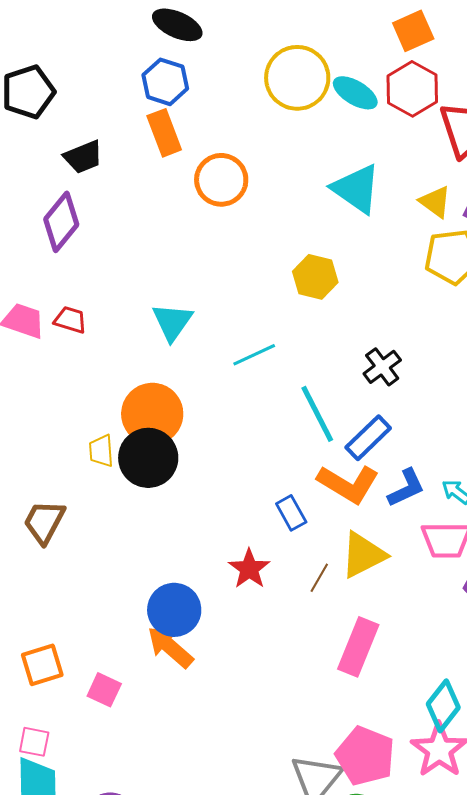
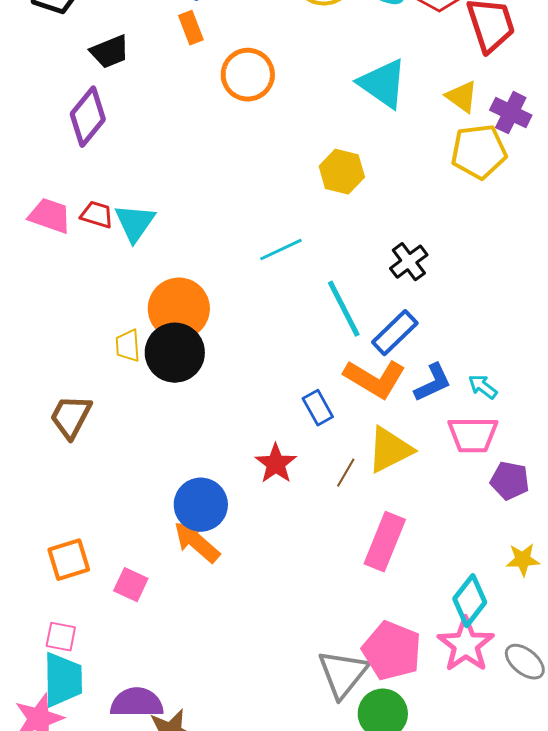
orange rectangle: (164, 133) -> (191, 28), size x0.7
cyan triangle: (172, 322) -> (135, 223), moved

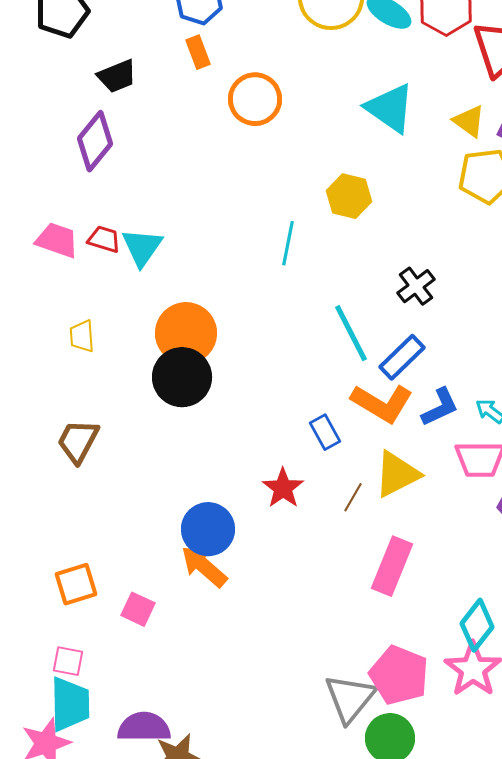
cyan line: (281, 250) -> (288, 243), moved, turned -54
yellow trapezoid: (128, 346) -> (82, 336), moved

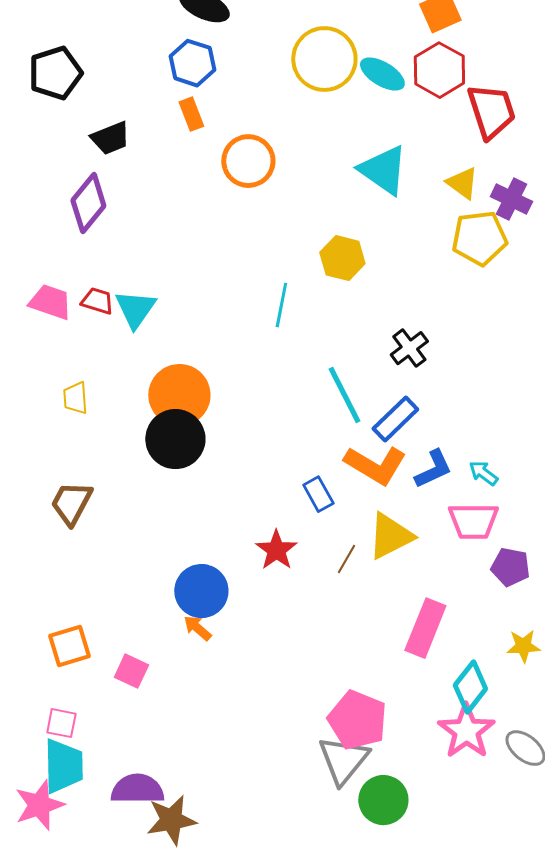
orange arrow: (204, 566) -> (197, 628), size x0.6
pink rectangle: (392, 566) -> (425, 628), moved
pink pentagon: (399, 675) -> (357, 720), moved

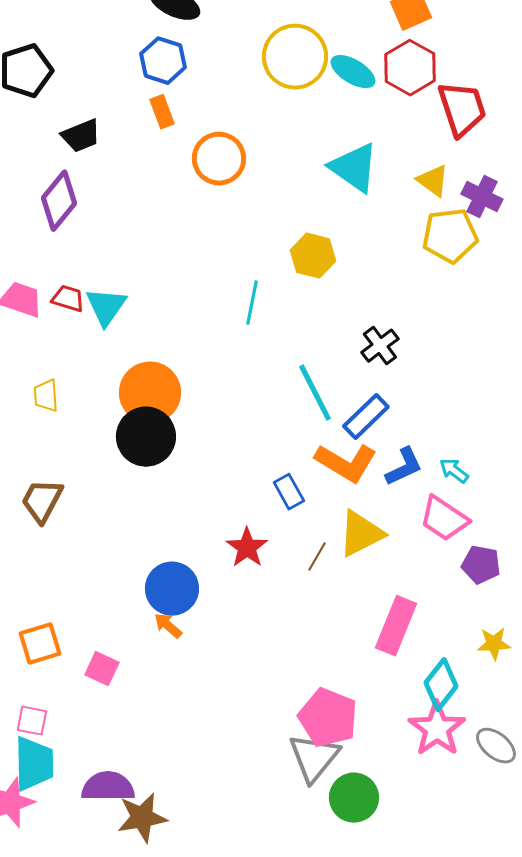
pink trapezoid: (473, 521) -> (444, 519), turned 34

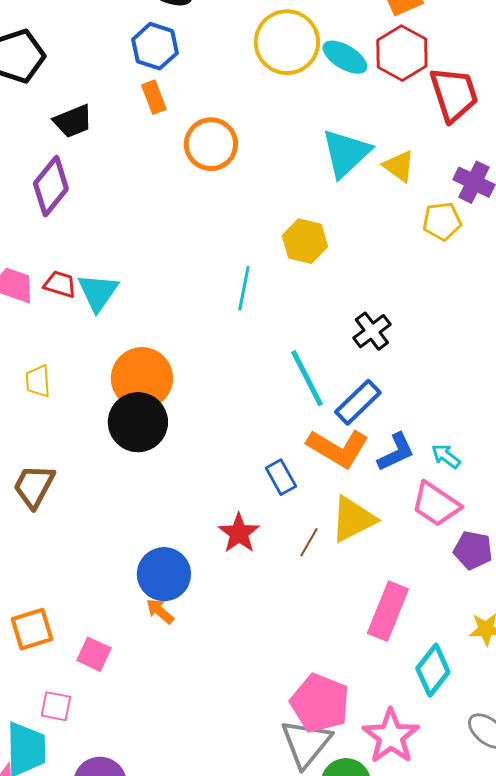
cyan triangle: (354, 168) -> (346, 153), turned 42
yellow triangle: (433, 181) -> (399, 166), moved
yellow pentagon: (450, 236) -> (442, 221), size x0.7
pink square: (32, 721) -> (56, 706), moved
pink star: (437, 729) -> (391, 736), moved

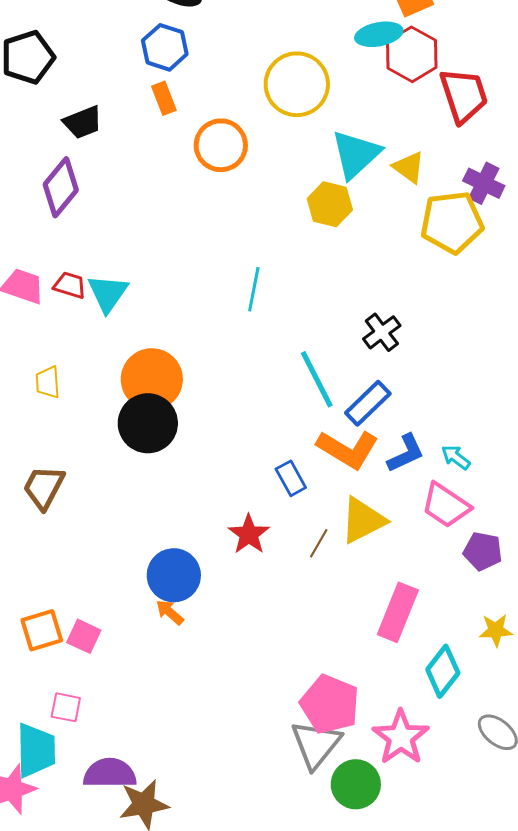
yellow circle: (287, 42) -> (297, 84), moved
cyan ellipse: (345, 57) -> (379, 34), moved, turned -42
yellow pentagon: (442, 221) -> (452, 222), size x1.6
yellow hexagon: (305, 241) -> (330, 204), moved
pink square: (94, 654) -> (84, 636), moved

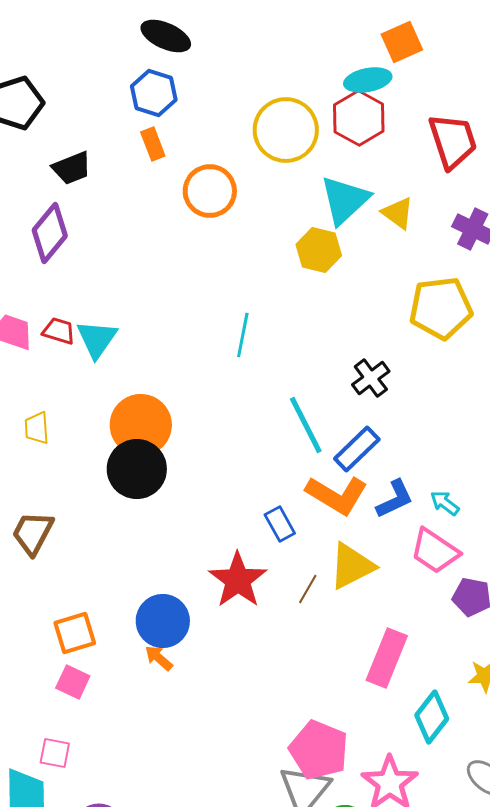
red hexagon: (412, 54) -> (359, 118), moved
yellow pentagon: (452, 222) -> (441, 308), moved
red star: (249, 534) -> (238, 580), size x1.4
orange square: (42, 630) -> (75, 633), moved

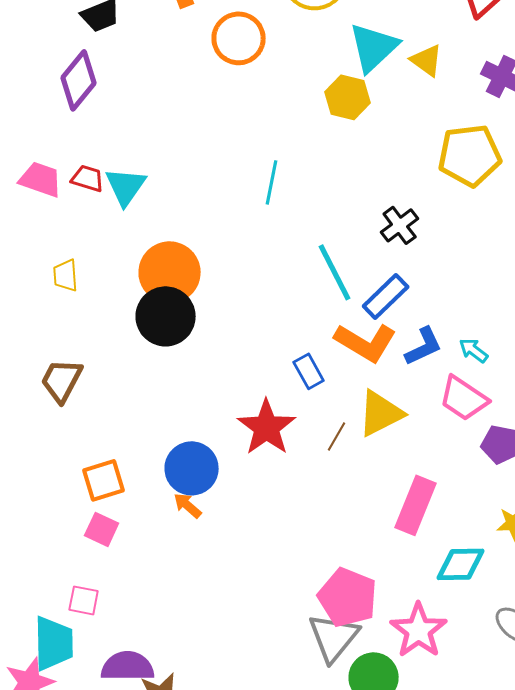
cyan diamond: (432, 717) -> (461, 564), turned 51

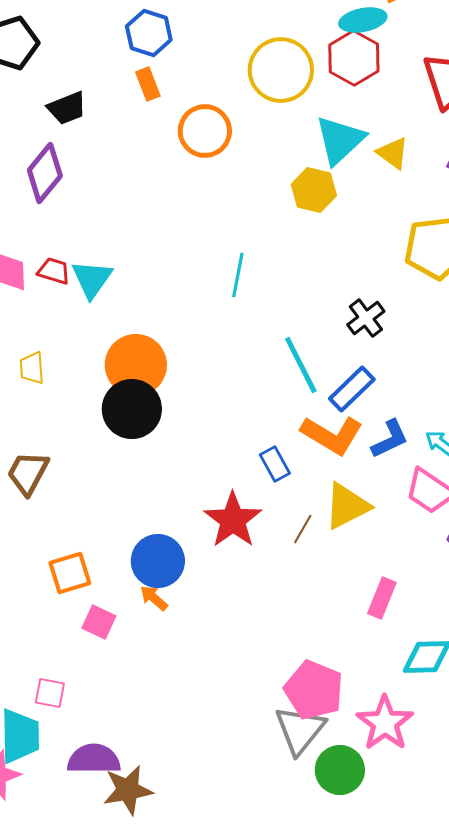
pink rectangle: (416, 505) -> (382, 598), size x0.7
pink square: (102, 529) -> (99, 622), moved

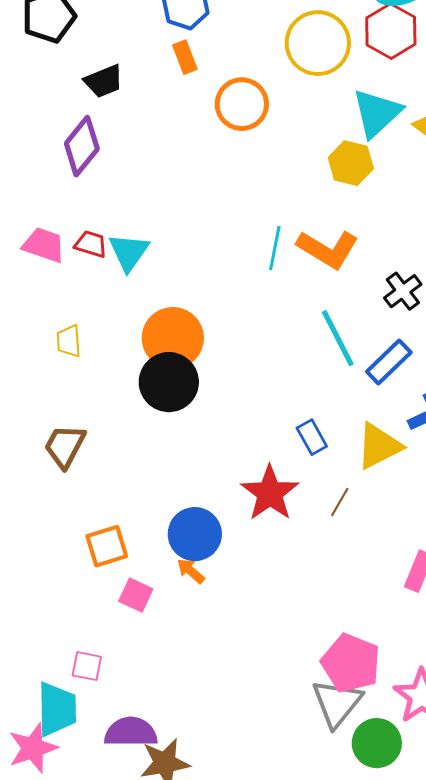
orange L-shape: (332, 435) -> (328, 249), moved
yellow triangle: (347, 506) -> (379, 446), moved

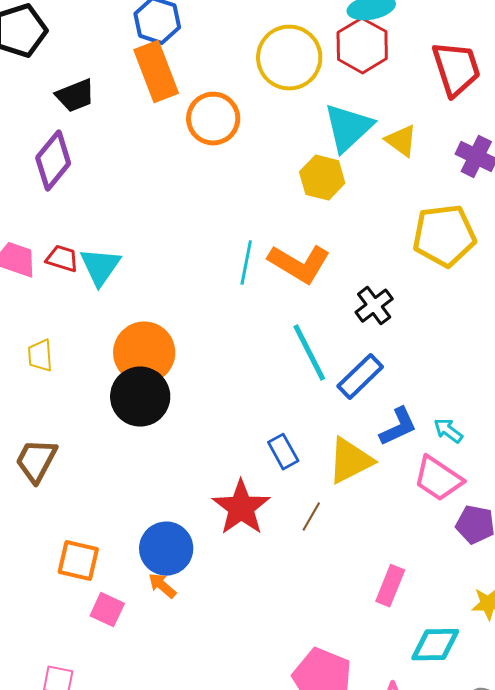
orange rectangle: (185, 57) -> (156, 72), size x1.8
orange square: (107, 546) -> (78, 561), turned 30

